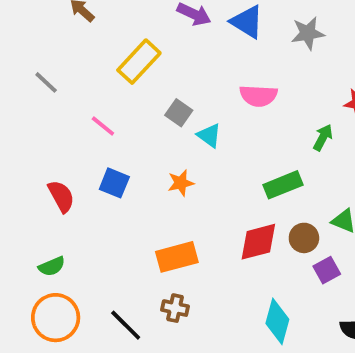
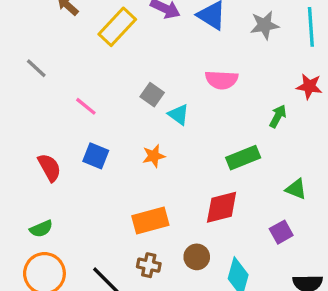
yellow rectangle: (139, 62) -> (117, 27), moved
brown circle: (304, 238) -> (197, 257), moved

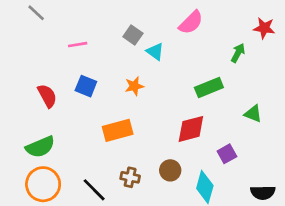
pink semicircle: (222, 80) -> (191, 22), turned -48
pink line: (86, 106) -> (78, 45), turned -48
orange rectangle: (150, 220) -> (118, 130), moved
green semicircle: (41, 229) -> (40, 147), size x1.5
purple square: (281, 232) -> (227, 154), moved

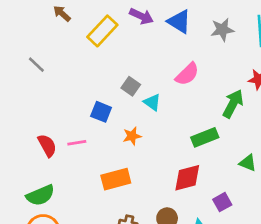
pink line: (78, 45) -> (77, 143), moved
green arrow: (238, 53) -> (233, 104), size x1.5
blue square: (86, 86) -> (101, 112), moved

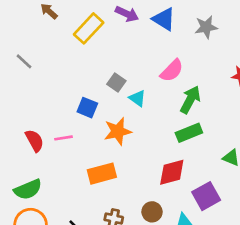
green arrow: (233, 104) -> (190, 100), moved
orange star: (132, 136) -> (118, 131), size x1.5
purple square: (222, 202) -> (206, 196), size x1.5

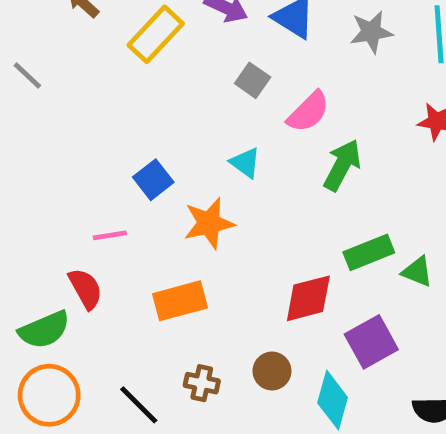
gray line: (24, 61) -> (27, 76), moved
gray square: (116, 83) -> (253, 80), moved
blue square: (87, 108) -> (153, 180), turned 30
green rectangle: (189, 133) -> (369, 252), moved
red semicircle: (35, 141) -> (85, 289), moved

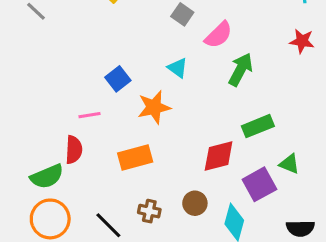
green triangle: (417, 272) -> (289, 164), moved
red semicircle: (85, 289) -> (74, 150), turned 32

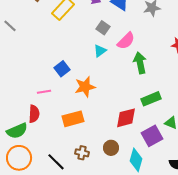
cyan triangle: (178, 68) -> (100, 51), moved, turned 48
green arrow: (241, 69) -> (140, 63), turned -40

